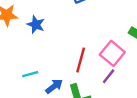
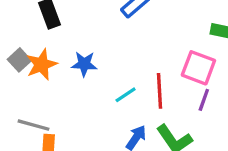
cyan line: (30, 74) -> (126, 95), moved

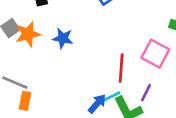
cyan line: (126, 95) -> (111, 97), moved
purple line: (204, 100) -> (146, 93), moved

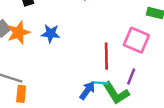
cyan line: (111, 97) -> (100, 83), turned 35

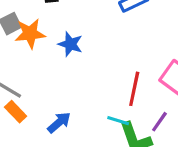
blue arrow: (87, 91) -> (59, 122), moved
orange rectangle: (21, 94) -> (16, 112), turned -63

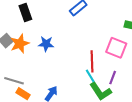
cyan line: (118, 121) -> (90, 76), moved, turned 56

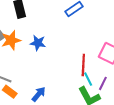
cyan line: (90, 76) -> (88, 79), moved

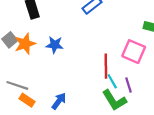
purple line: (103, 83) -> (128, 85), turned -40

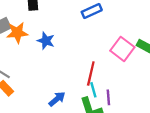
pink square: (134, 52) -> (122, 49), moved
blue arrow: (59, 101) -> (57, 99), moved

